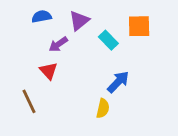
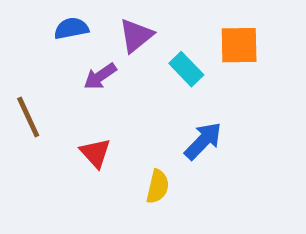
red triangle: (48, 71) -> (95, 153), moved
brown line: (29, 101) -> (28, 117), moved
yellow semicircle: (103, 108) -> (158, 186), moved

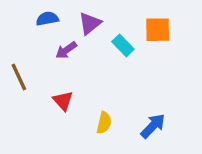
blue arrow: (203, 141) -> (153, 126), moved

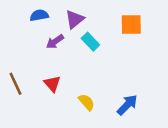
cyan rectangle: (123, 45) -> (90, 42), moved
brown line: (19, 77) -> (15, 84), moved
yellow semicircle: (104, 123) -> (87, 102), turned -54

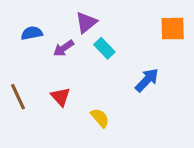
blue semicircle: (39, 15) -> (32, 33), moved
orange square: (131, 25) -> (173, 29), moved
blue arrow: (127, 105) -> (147, 80), moved

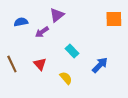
cyan rectangle: (104, 48) -> (72, 51), moved
blue arrow: (147, 80) -> (100, 65), moved

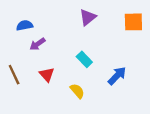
purple triangle: (57, 15) -> (88, 17), moved
purple arrow: (42, 32) -> (37, 44), moved

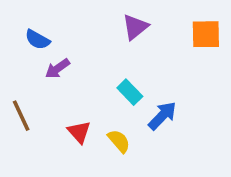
blue semicircle: (25, 25) -> (37, 40), turned -140
red triangle: (47, 75) -> (79, 132), moved
blue arrow: (117, 76) -> (162, 116), moved

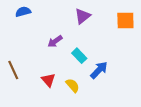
blue semicircle: (37, 40) -> (23, 12), moved, turned 136
purple arrow: (57, 69) -> (55, 41), moved

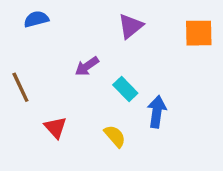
brown line: (13, 70) -> (20, 87), moved
blue arrow: (99, 70) -> (157, 112), turned -36
red triangle: (48, 80) -> (55, 127), moved

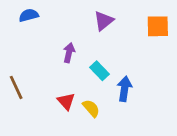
purple arrow: (87, 66) -> (69, 53), turned 138
brown line: (20, 87) -> (16, 87), moved
red triangle: (55, 127) -> (66, 101), moved

